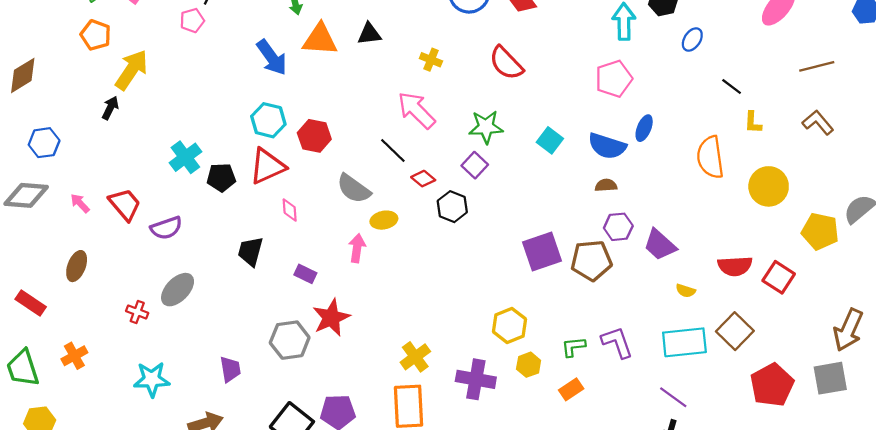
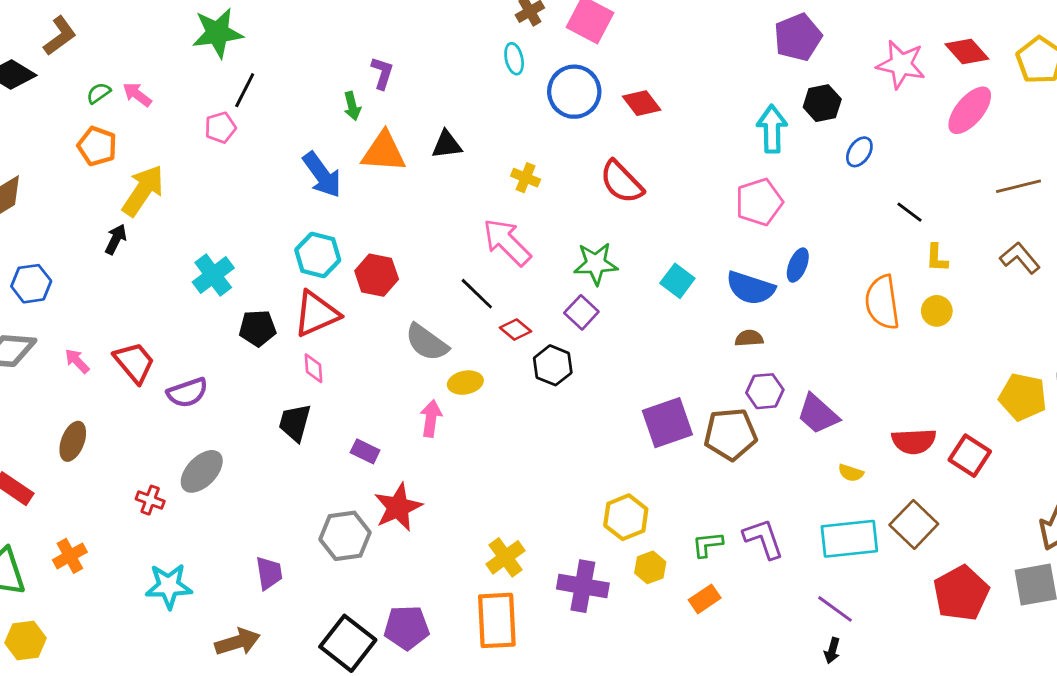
cyan cross: (185, 157) -> (213, 275), moved
yellow circle: (769, 186) -> (937, 311), moved, size x0.6
pink diamond: (290, 210) -> (313, 368), moved

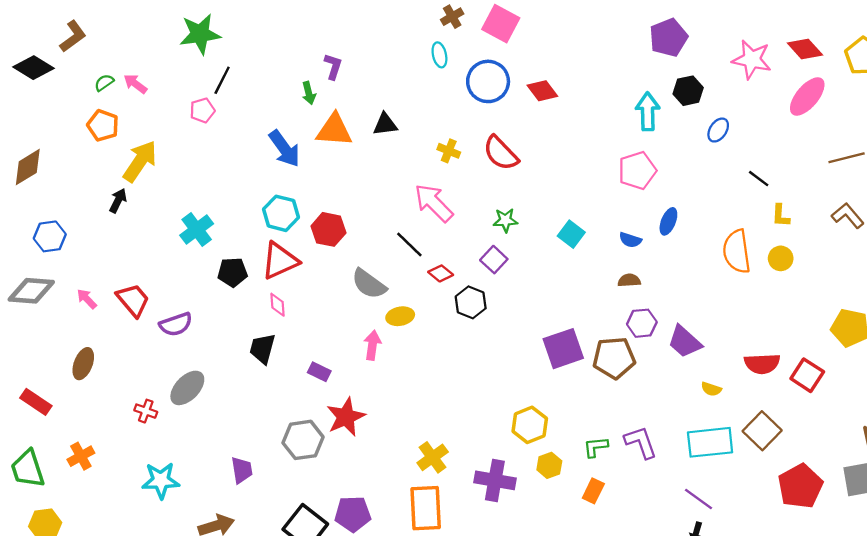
red semicircle: (622, 182) -> (501, 153), moved
green star: (596, 264) -> (505, 220), size x0.7
blue semicircle: (750, 288) -> (630, 240), size x0.6
orange rectangle: (705, 599) -> (593, 491), turned -30

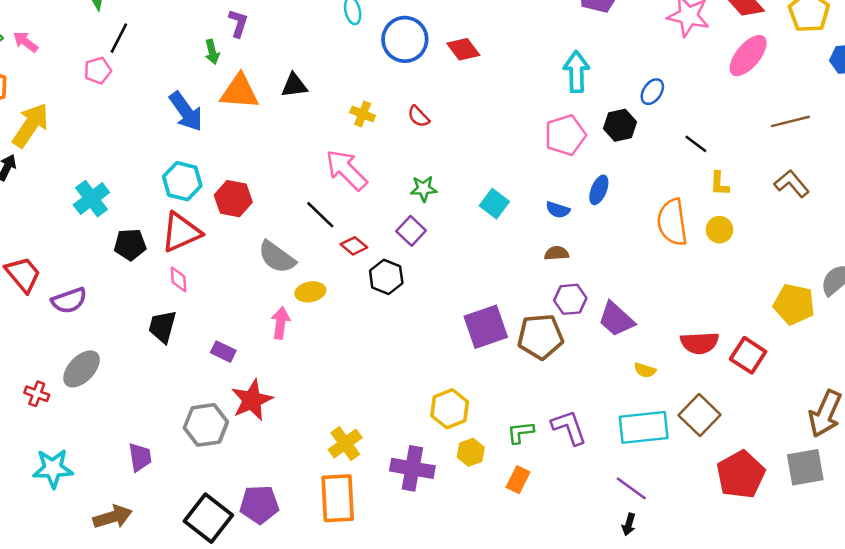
black hexagon: (688, 91) -> (620, 125), moved
red semicircle: (501, 153) -> (419, 116), size x0.6

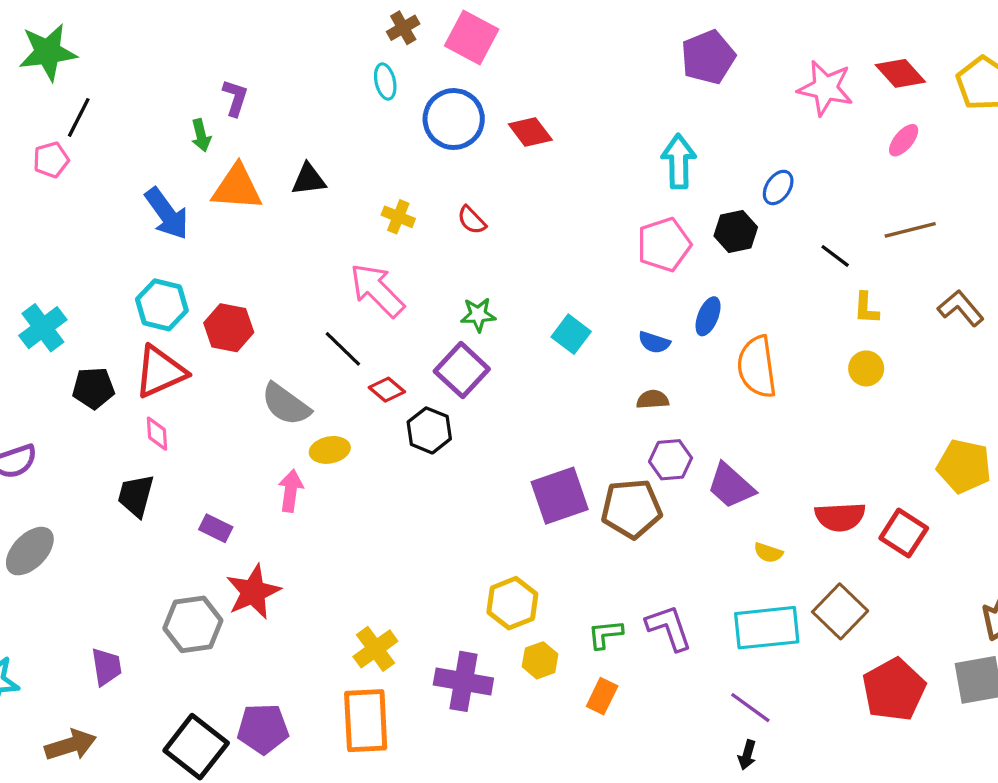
pink ellipse: (748, 56) -> (904, 140), size x0.6
brown line: (790, 121) -> (910, 230), moved
orange semicircle: (672, 222) -> (757, 367), moved
purple square: (411, 231) -> (462, 370), size x1.4

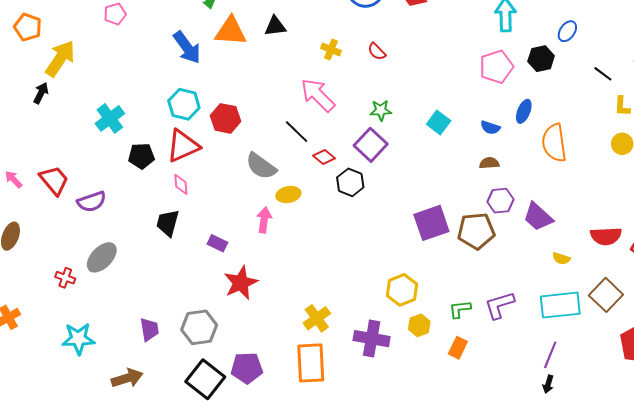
gray hexagon: (193, 624) -> (199, 327), moved
purple L-shape: (669, 628) -> (499, 305), turned -88
purple line: (750, 708) -> (550, 355), turned 76

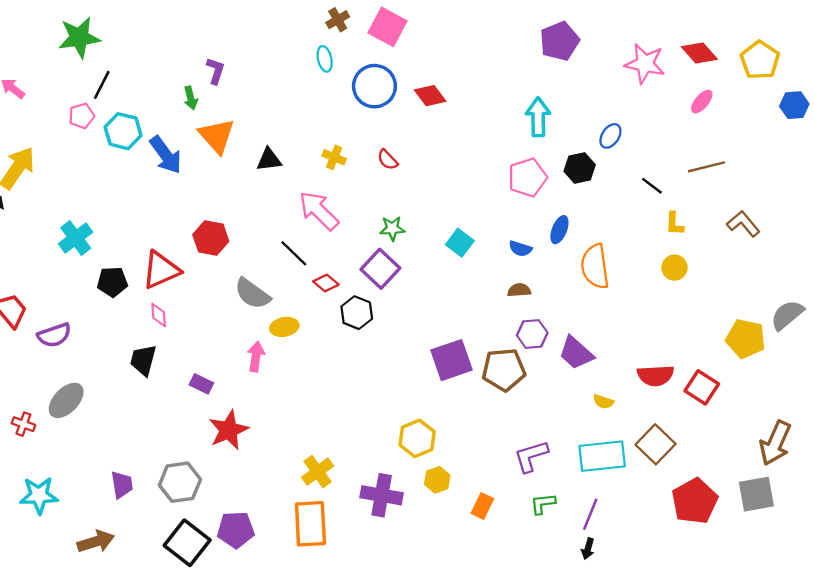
black triangle: (275, 26) -> (269, 160), moved
orange triangle: (231, 31) -> (217, 136), turned 44
cyan hexagon: (184, 104) -> (123, 131), moved
green L-shape: (460, 309) -> (543, 504), moved

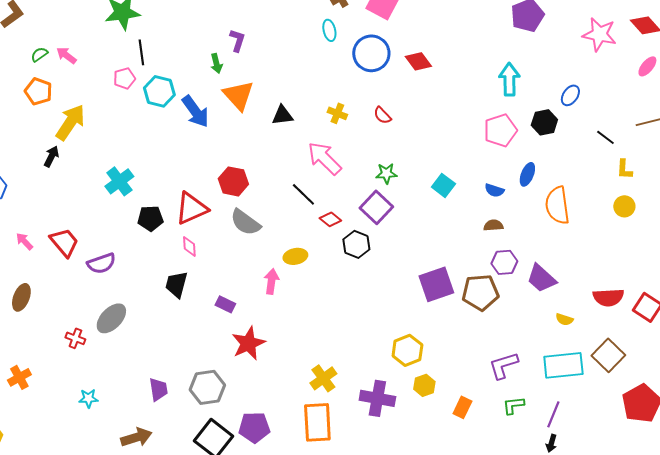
black line: (102, 85) -> (141, 52), turned -35
gray semicircle: (252, 294) -> (245, 222), moved
cyan star: (39, 495) -> (88, 398), size x0.6

